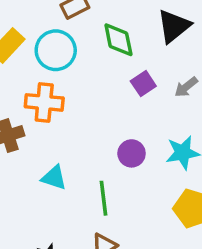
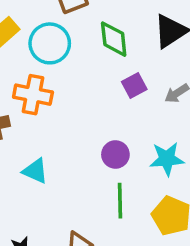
green line: (103, 198) -> (120, 201), moved

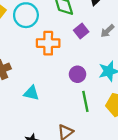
orange cross: (33, 95) -> (48, 43), moved

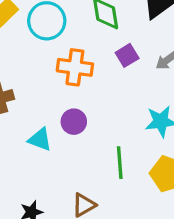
purple circle: (77, 74) -> (74, 122), moved

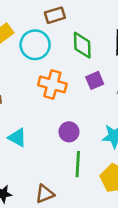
purple circle: (74, 122) -> (69, 132), moved

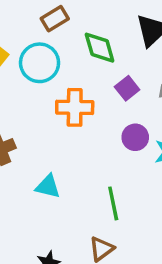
purple circle: (69, 132) -> (135, 137), moved
green line: (78, 164) -> (113, 203), moved

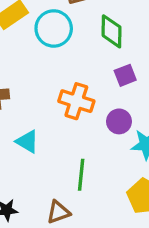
orange cross: (75, 107) -> (76, 101), moved

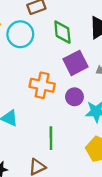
purple square: (125, 75) -> (76, 63), size x1.5

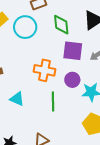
purple square: (76, 63) -> (73, 51), turned 35
green line: (51, 138) -> (53, 102), moved

